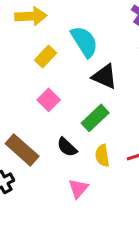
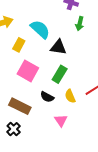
pink square: (49, 100) -> (28, 71), size x1.5

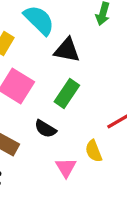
yellow semicircle: (70, 96) -> (94, 151), moved

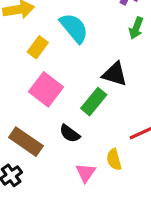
black triangle: (67, 50) -> (115, 74), moved

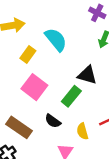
yellow semicircle: (114, 160) -> (83, 131), moved

